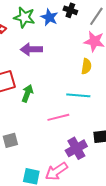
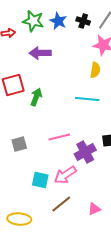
black cross: (70, 10) -> (83, 21), moved
pink line: (58, 117) -> (59, 137), moved

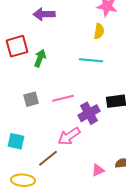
gray square: (19, 144) -> (31, 99), moved
cyan square: (40, 180) -> (16, 141), moved
brown line: (61, 204) -> (48, 158), moved

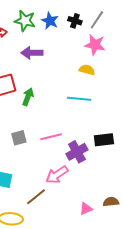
yellow semicircle: (99, 31) -> (87, 70), turned -84

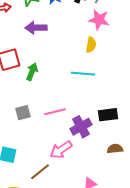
yellow semicircle: (87, 70) -> (91, 45), turned 84
brown semicircle: (111, 202) -> (115, 149), moved

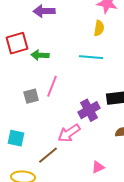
green arrow: (32, 72) -> (40, 55), turned -108
pink line: (55, 112) -> (52, 86), moved, turned -55

